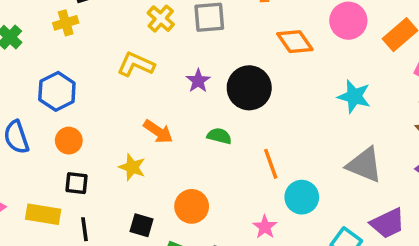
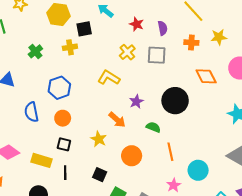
purple star: (198, 81) -> (136, 102), moved
orange line: (271, 164) -> (170, 152), moved
orange circle: (192, 206) -> (132, 156), moved

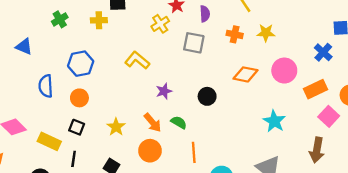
yellow cross: (127, 52) -> (160, 24), moved
orange diamond: (206, 76) -> (245, 74), turned -60
black circle: (175, 101) -> (207, 96), size x0.6
orange arrow: (117, 120) -> (153, 123), moved

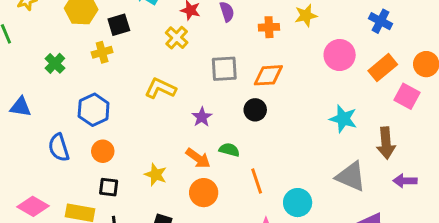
gray square: (194, 43) -> (224, 69), moved
orange diamond: (245, 74) -> (268, 75), moved
brown arrow: (317, 150) -> (386, 143), moved

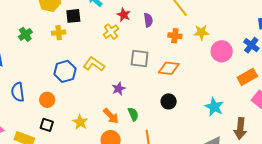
pink circle: (340, 55) -> (222, 51), moved
blue hexagon: (94, 110) -> (65, 71), moved
black circle: (255, 110) -> (169, 101), moved
green semicircle: (229, 150) -> (133, 114), turned 40

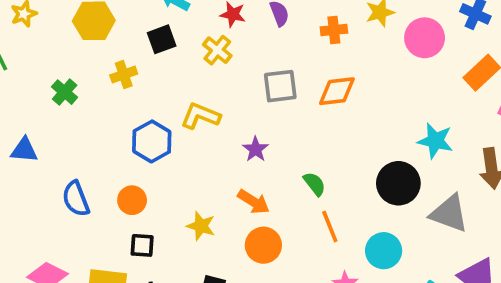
black square: (73, 16) -> (162, 39), moved
black circle: (169, 101) -> (398, 183), moved, size x1.5
green semicircle: (133, 114) -> (314, 184), moved

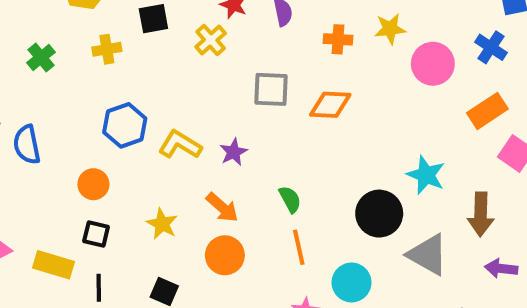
yellow L-shape: (200, 116) -> (180, 145), moved
blue semicircle: (76, 199) -> (27, 145), moved

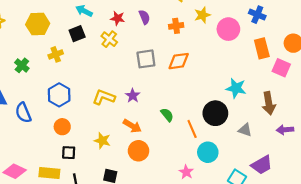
orange rectangle: (487, 111) -> (262, 48), turned -60
blue hexagon: (125, 125) -> (59, 95), moved
orange line: (299, 247) -> (192, 129), moved
gray triangle: (428, 255) -> (245, 130), size x0.6

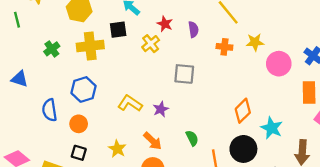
yellow cross: (56, 54) -> (90, 46), size x1.6
orange diamond: (179, 61) -> (243, 111), moved, turned -50
blue semicircle: (23, 113) -> (50, 110), moved

